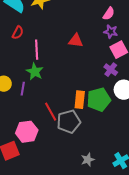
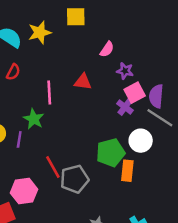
pink semicircle: (109, 14) -> (107, 49), moved
pink line: (37, 50) -> (49, 93), moved
purple cross: (111, 70) -> (125, 107), moved
orange rectangle: (80, 100) -> (127, 171), moved

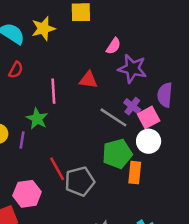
purple star: (125, 71) -> (132, 69), size x1.6
pink square: (135, 93) -> (149, 117), moved
gray line: (160, 118) -> (113, 117), moved

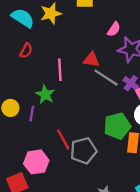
gray line: (113, 117) -> (106, 78), moved

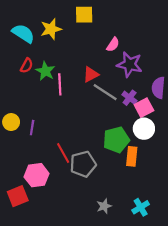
red triangle: (91, 60) -> (91, 74), turned -35
green star: (45, 94) -> (45, 71), moved

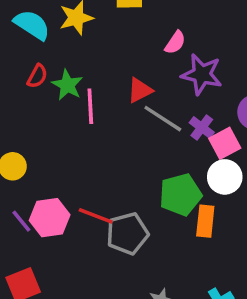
purple line: (32, 128) -> (21, 221), moved, turned -48
red line: (63, 153) -> (96, 216), turned -40
pink hexagon: (37, 175) -> (50, 218), moved

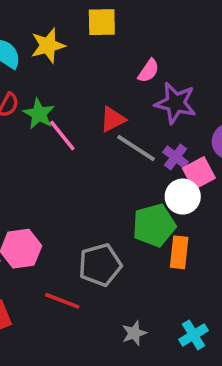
pink line: (90, 106) -> (62, 135), turned -36
white circle: (225, 177) -> (183, 197), moved
red line: (96, 216) -> (62, 301), moved

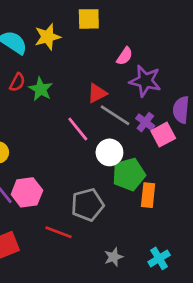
pink line: (62, 135) -> (78, 129), moved
white circle: (183, 197) -> (109, 152), moved

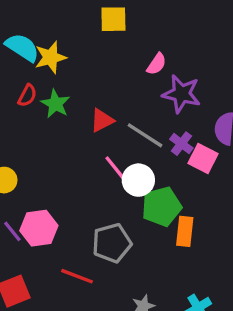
yellow star: (48, 37) -> (50, 57), moved
red triangle: (97, 93) -> (102, 120), moved
pink line: (78, 129) -> (117, 170), moved
pink square: (163, 135) -> (203, 158), turned -35

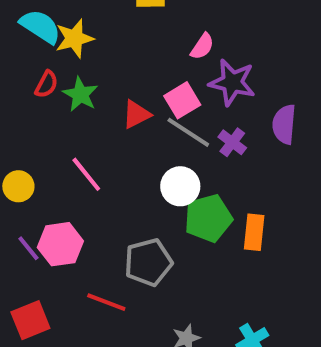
pink square: (203, 158) -> (182, 100), moved, turned 32
pink line: (117, 170) -> (86, 174), moved
orange rectangle: (185, 231) -> (254, 232), moved

